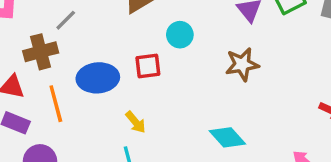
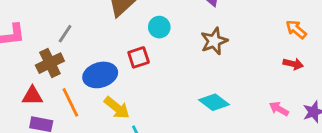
yellow arrow: (136, 122) -> (117, 108), moved, size x1.4

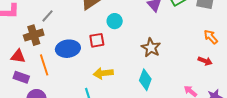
brown star: (214, 41) -> (151, 48), moved, turned -30
cyan diamond: (214, 102) -> (145, 80), turned 65
yellow arrow: (117, 108) -> (103, 73), moved, turned 126

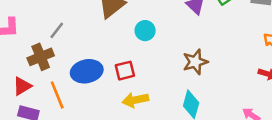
red square: (97, 40) -> (125, 71), moved
brown star: (151, 48) -> (195, 62), turned 30
red triangle: (18, 56) -> (22, 86), turned -35

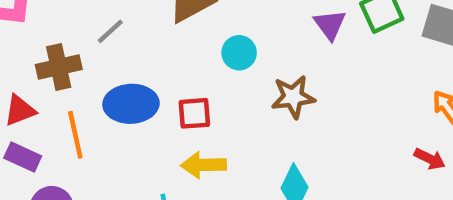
gray line: (57, 30) -> (110, 31), moved
brown star: (195, 62) -> (293, 97), moved

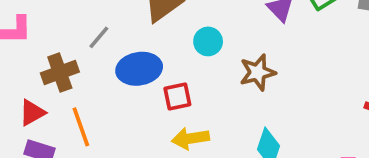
blue ellipse: (131, 104) -> (139, 69), moved

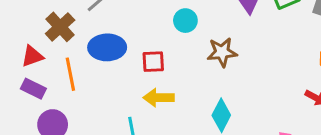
blue ellipse: (139, 69) -> (107, 47), moved
brown cross: (60, 72) -> (60, 27), turned -32

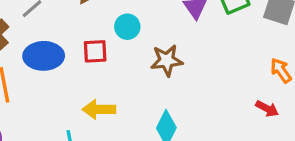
red square: (153, 62) -> (95, 51), moved

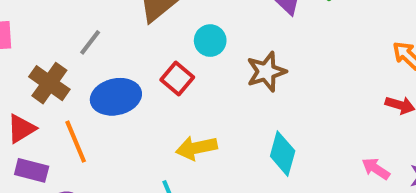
red square: (95, 51) -> (177, 78), turned -35

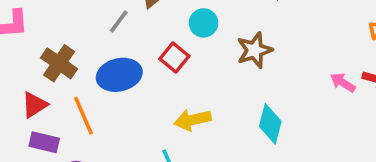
gray line: (90, 42) -> (119, 22), moved
pink arrow: (376, 169) -> (343, 82), moved

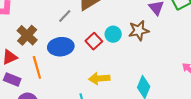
cyan circle: (204, 23) -> (113, 34), moved
brown star: (254, 50) -> (139, 31), moved

